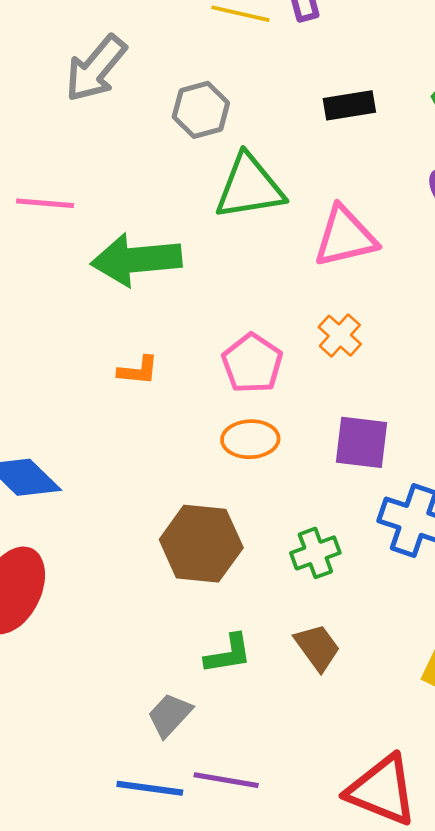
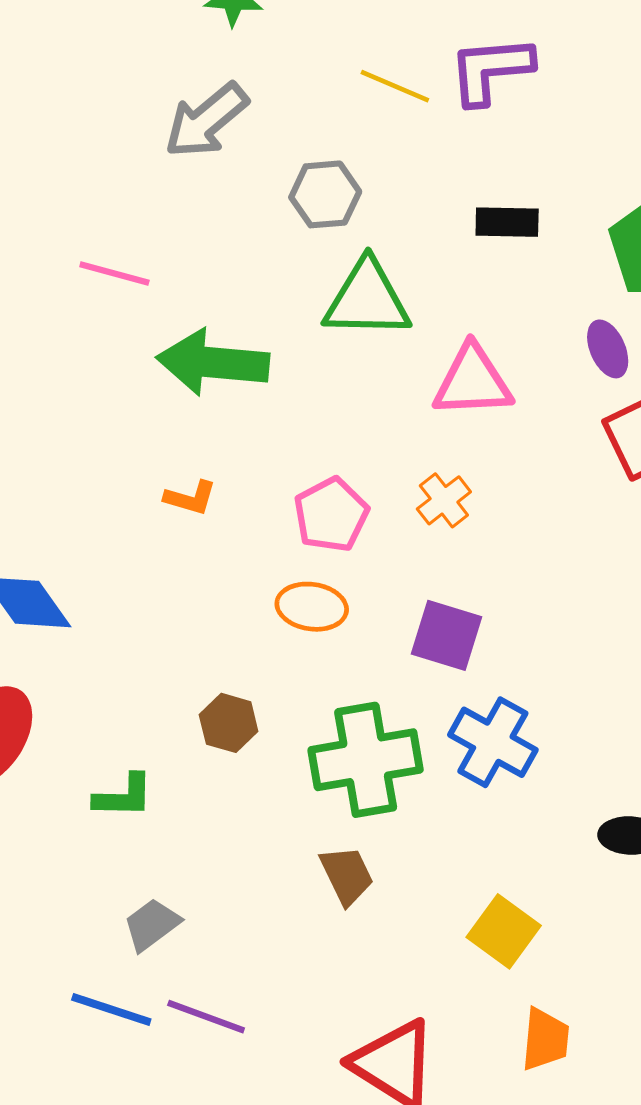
brown hexagon: (201, 544) -> (229, 723), size x0.6
green cross: (315, 553) -> (366, 760), size x1.8
green L-shape: (228, 654) -> (123, 796), moved

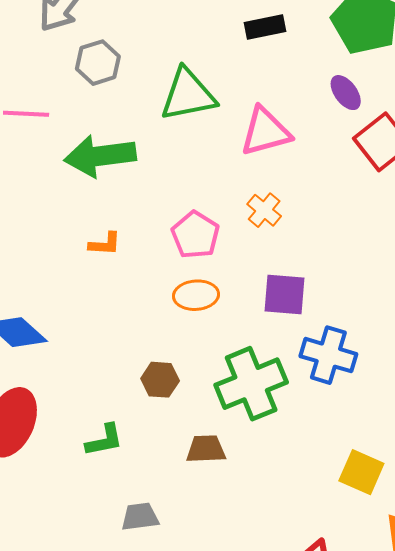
gray hexagon: (325, 194) -> (98, 63), moved
brown trapezoid: (347, 875) -> (206, 449), moved, turned -54
gray trapezoid: (152, 925) -> (140, 517), turned 42

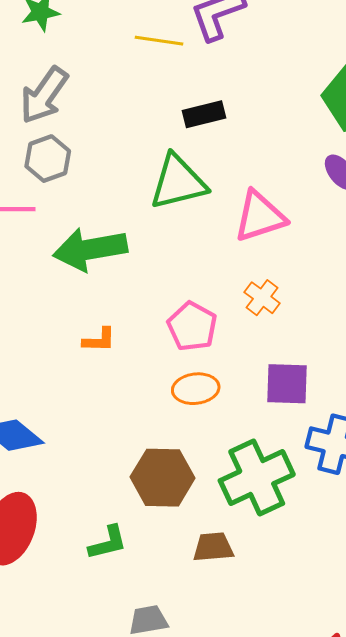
black rectangle: (265, 27) -> (204, 114), moved
gray hexagon: (98, 63) -> (48, 159), moved
brown hexagon: (160, 380) -> (163, 478), size x1.6

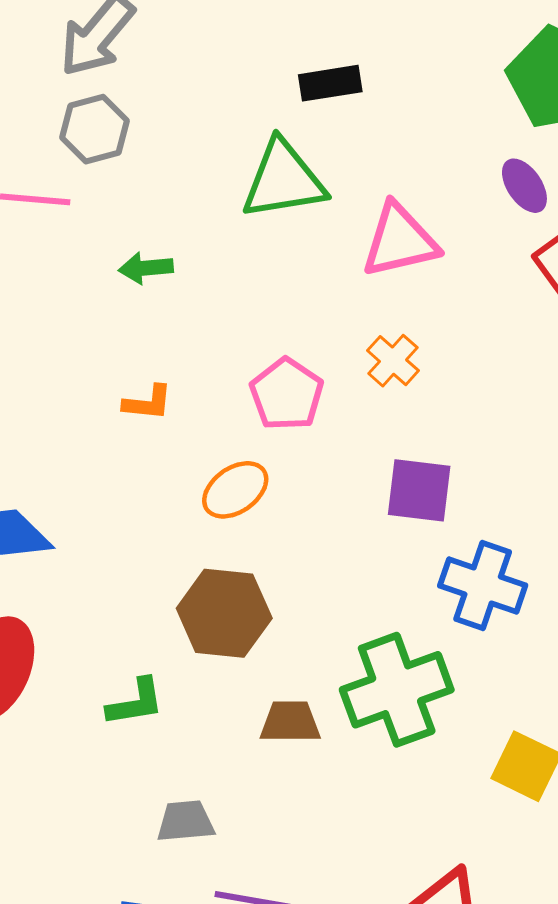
green arrow: (90, 249) -> (146, 268), size x0.5
orange ellipse: (196, 389) -> (235, 490), moved, turned -33
green cross: (257, 478) -> (397, 690), moved

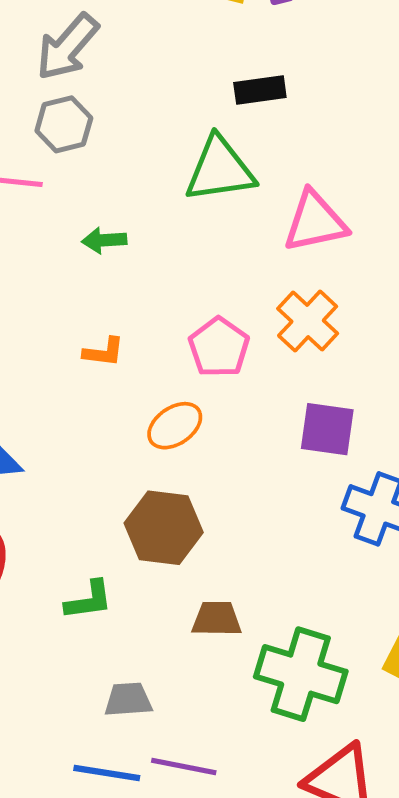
orange cross: (393, 361) -> (308, 321), size x1.4
green cross: (397, 690) -> (301, 674), moved, turned 36

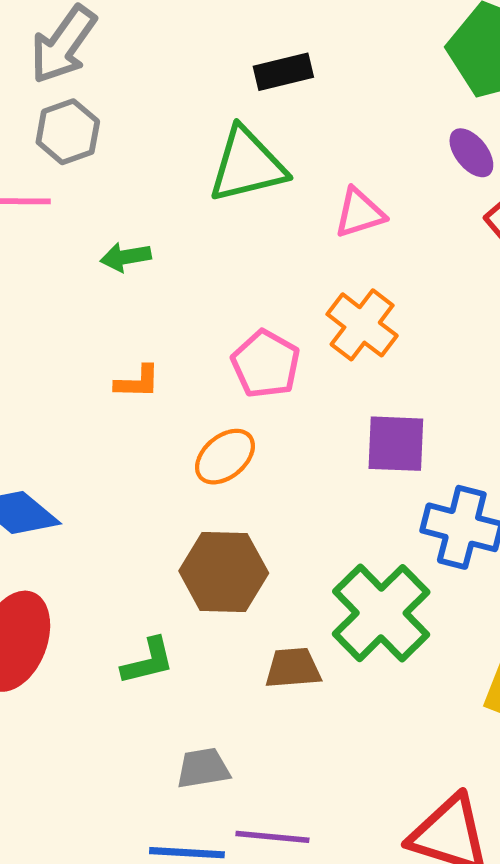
pink triangle: (315, 222) -> (360, 213), size x0.7
green cross: (301, 674) -> (381, 613), moved, turned 34

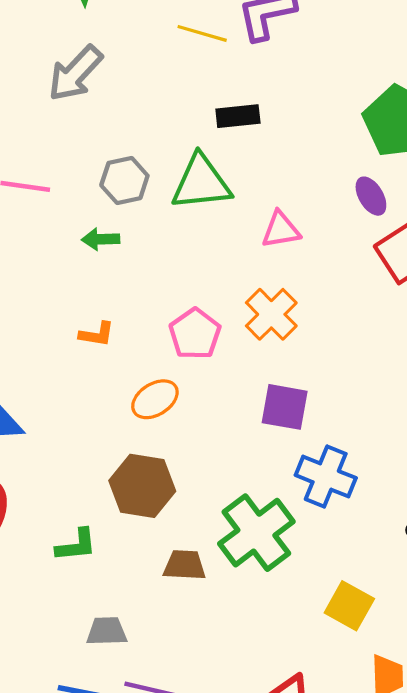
gray hexagon: (68, 132) -> (124, 180), moved

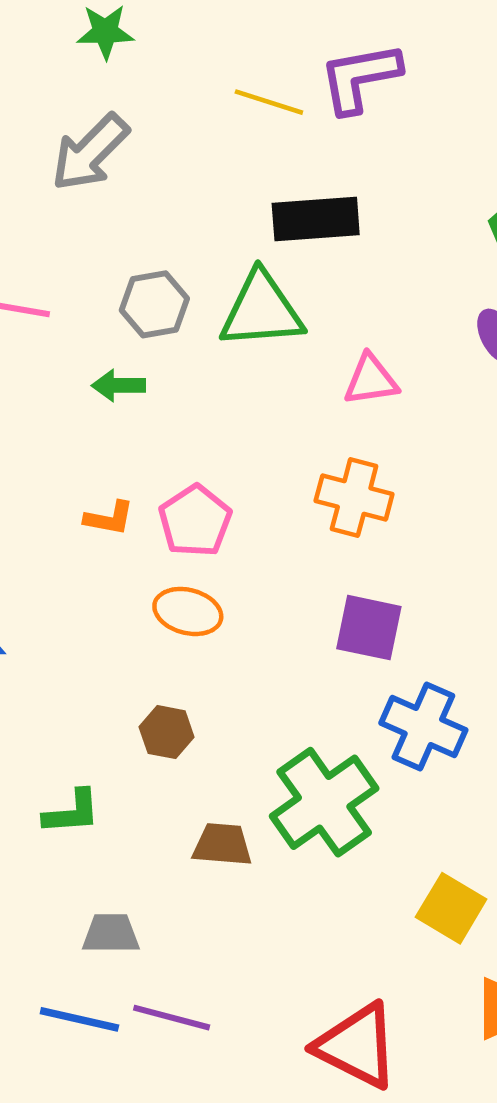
black rectangle: (238, 116) -> (316, 219), size x1.4
orange cross: (271, 314) -> (354, 497), turned -32
pink pentagon: (195, 334) -> (195, 521), moved
orange ellipse: (155, 399) -> (188, 611), turned 45
brown hexagon: (142, 486) -> (167, 732), size x0.6

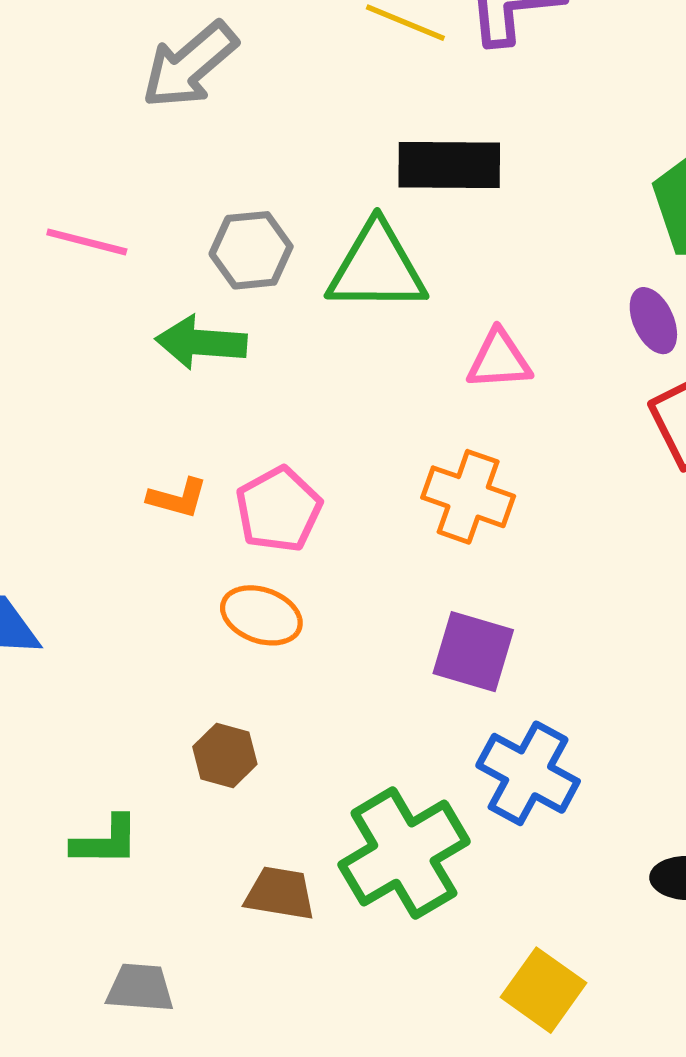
green arrow: (118, 385) -> (201, 342), size x1.4

